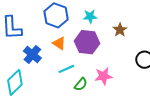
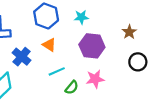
brown star: (120, 30) -> (129, 32), moved
purple hexagon: (87, 42) -> (92, 46), moved

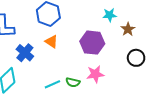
cyan star: (81, 17) -> (110, 15), moved
cyan line: (57, 71) -> (52, 84), moved
green semicircle: (72, 87) -> (73, 82), turned 64

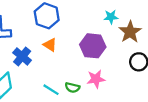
brown star: (128, 29) -> (130, 32), size x1.5
cyan line: (52, 84) -> (51, 90), turned 56

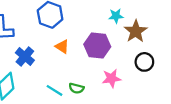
orange triangle: (50, 45) -> (62, 47), moved
pink star: (96, 79) -> (111, 78), moved

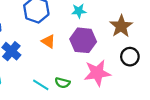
cyan star: (116, 16) -> (79, 11), moved
pink star: (111, 78) -> (97, 73), size x1.4

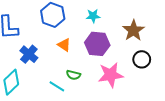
green semicircle: (62, 83) -> (73, 75), moved

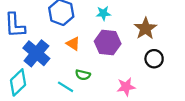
blue cross: (29, 54) -> (36, 53), size x1.4
pink star: (111, 75) -> (126, 87), moved, size x0.7

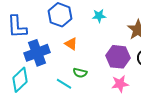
purple hexagon: (108, 43) -> (118, 57), moved
blue cross: (36, 53) -> (37, 53), turned 30

